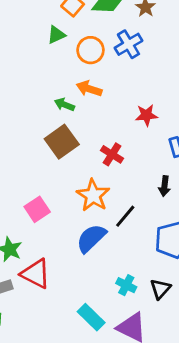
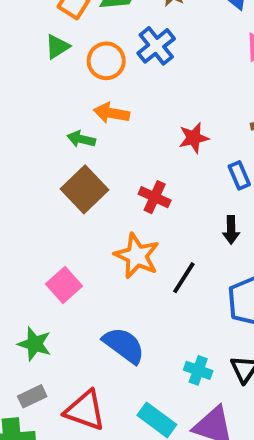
blue semicircle: (91, 238) -> (124, 345), moved, turned 88
red triangle: (36, 274) -> (85, 410), moved

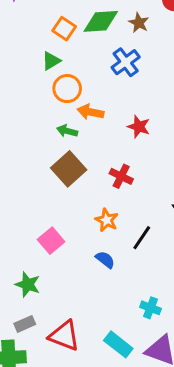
orange circle: (106, 61) -> (67, 89), moved
red star: (194, 138) -> (139, 127), moved, turned 30
orange star: (137, 256) -> (107, 220), size x0.7
blue semicircle: (124, 345) -> (105, 260), moved, size x0.6

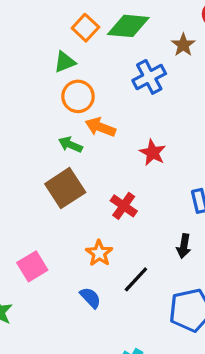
brown star: (139, 23) -> (183, 45), moved

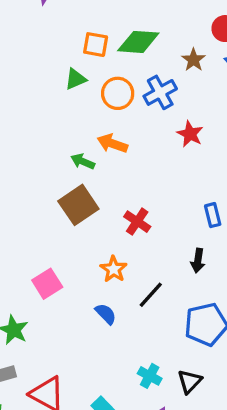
orange square: (85, 28) -> (96, 45), turned -32
orange circle: (78, 96) -> (118, 93), moved
red star: (153, 153) -> (190, 134), moved

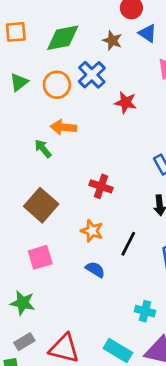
orange square: (96, 45) -> (16, 32), moved
green arrow: (83, 161) -> (43, 149), turned 42
brown square: (78, 205) -> (41, 205), moved
pink square: (47, 284) -> (40, 257), turned 30

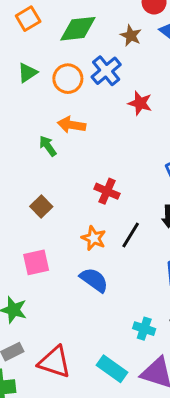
orange square: (16, 32) -> (28, 19), turned -30
brown square: (41, 205) -> (41, 207), size x0.6
black line: (128, 244) -> (131, 235), moved
blue semicircle: (95, 269) -> (94, 280), size x1.4

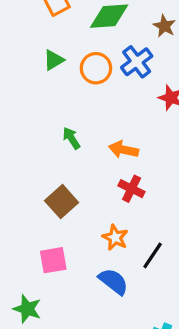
orange arrow: (72, 125) -> (123, 150), moved
brown square: (41, 207) -> (62, 202), size x1.4
black line: (131, 235) -> (153, 255), moved

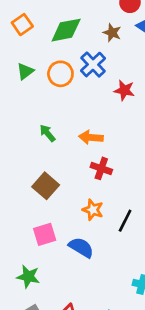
blue semicircle: (113, 281) -> (81, 247), moved

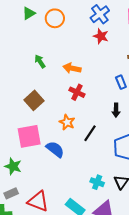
blue cross: (93, 65) -> (100, 14), moved
pink square: (45, 234) -> (29, 136), size x1.4

